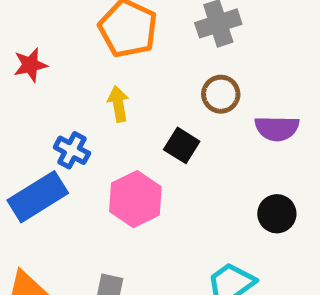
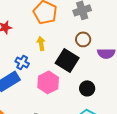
black square: (182, 145) -> (67, 60), size x1.6
black circle: (277, 214) -> (87, 88), moved

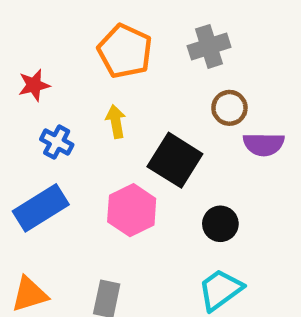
brown circle: (83, 39) -> (229, 108), moved
blue cross: (22, 62) -> (57, 142), moved

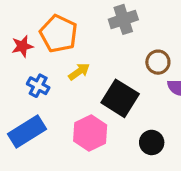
gray cross: (209, 46) -> (123, 19), moved
orange pentagon: (125, 51) -> (59, 34), moved
yellow arrow: (116, 122) -> (79, 72), turned 65

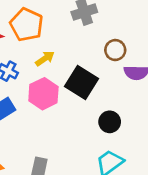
pink hexagon: (90, 133) -> (43, 94), moved

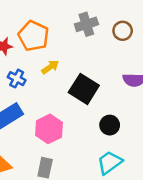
brown circle: (115, 50) -> (123, 31), moved
pink hexagon: (43, 94) -> (49, 129), moved

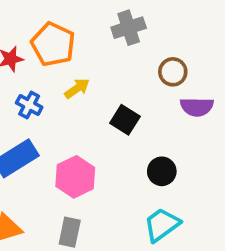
brown circle: (123, 31) -> (173, 72), moved
black square: (84, 89) -> (125, 120), size x0.7

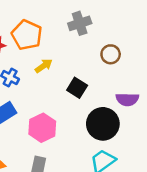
purple semicircle: (197, 107) -> (127, 99), moved
black circle: (162, 171) -> (103, 124), size x1.6

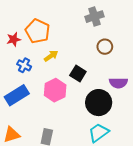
gray cross: (80, 23) -> (94, 17), moved
pink hexagon: (42, 128) -> (55, 90), moved

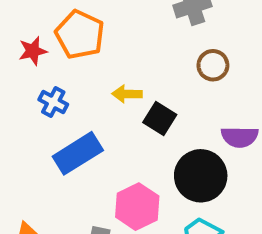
yellow arrow: (51, 56) -> (127, 94), moved, turned -144
pink hexagon: (55, 90) -> (137, 207), moved
blue rectangle: (17, 95) -> (78, 153), moved

